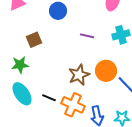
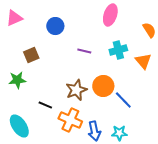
cyan ellipse: (22, 94) -> (19, 126), moved
black line: (49, 98) -> (45, 105), moved

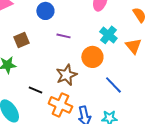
cyan cross: (118, 50) -> (108, 35), turned -36
purple line: (84, 51) -> (63, 36), moved
orange circle: (103, 86) -> (92, 57), moved

